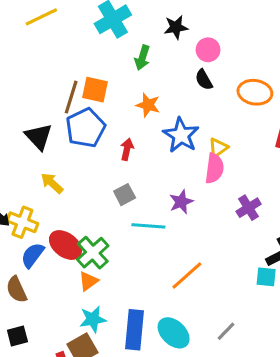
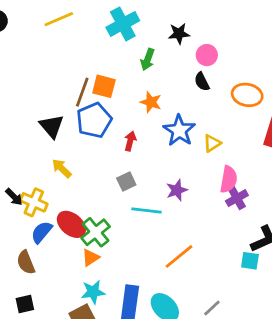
pink semicircle: (214, 168) -> (229, 179), moved

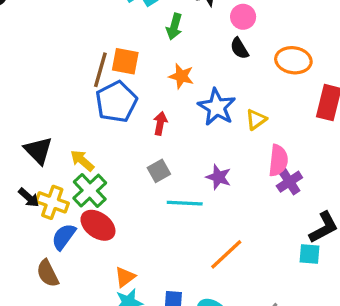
black triangle: (52, 126) -> (38, 150), moved
purple star: (177, 190) -> (219, 177), turned -30
green cross: (96, 232) -> (90, 191), moved
orange triangle: (91, 258) -> (125, 277), moved

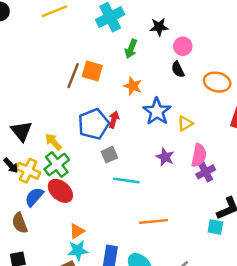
blue pentagon: (116, 102) -> (94, 124), moved
purple star: (219, 177) -> (165, 157), moved
orange line: (226, 254) -> (154, 221), turned 32

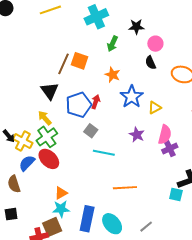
black triangle: (21, 131) -> (50, 91), moved
gray square: (109, 155) -> (91, 131), turned -32

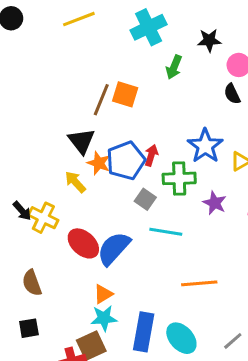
orange star: (113, 75) -> (99, 163), moved
green cross: (47, 137) -> (179, 178), moved, turned 35
blue semicircle: (27, 163) -> (114, 248), moved, size x1.4

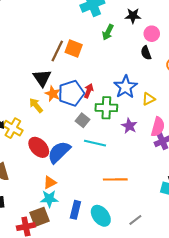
blue rectangle: (144, 332) -> (75, 210), size x0.7

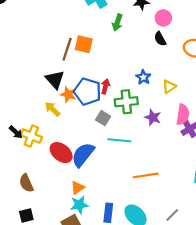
blue star: (125, 87) -> (143, 77), size x0.6
blue pentagon: (71, 93) -> (87, 92), turned -30

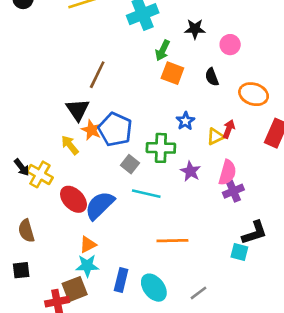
pink circle: (163, 18) -> (230, 45), moved
orange square: (84, 44) -> (172, 73), moved
red arrow: (105, 86) -> (229, 129), moved

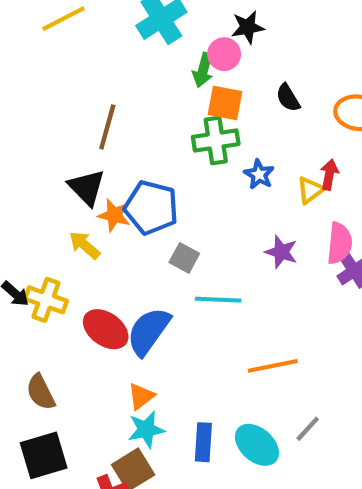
pink circle: (230, 45) -> (224, 54), moved
green cross: (161, 148) -> (216, 140), moved
black square: (21, 270) -> (44, 455), size x1.6
gray line: (199, 293) -> (308, 429), moved

